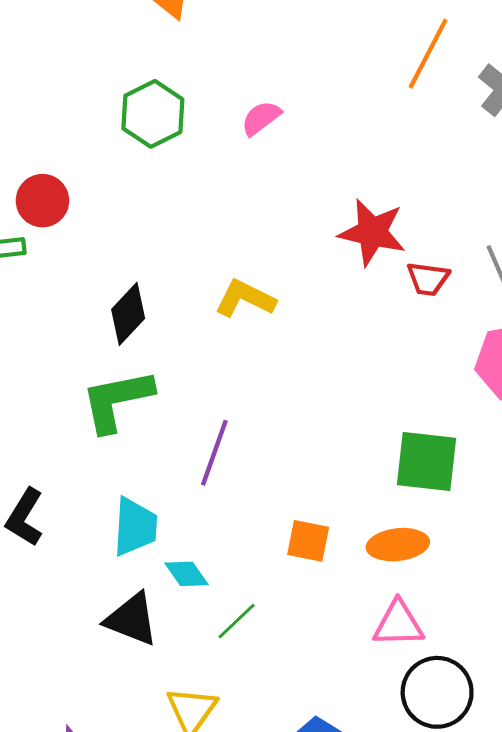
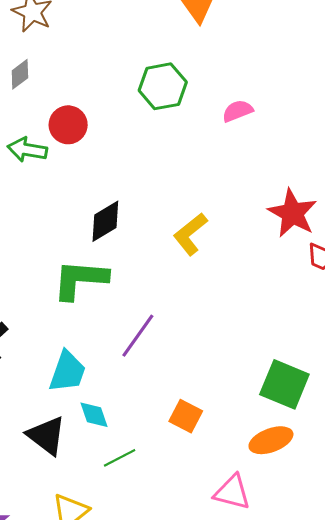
yellow L-shape: (245, 299) -> (190, 234), turned -81
orange ellipse: (398, 545) -> (271, 440), moved, turned -30

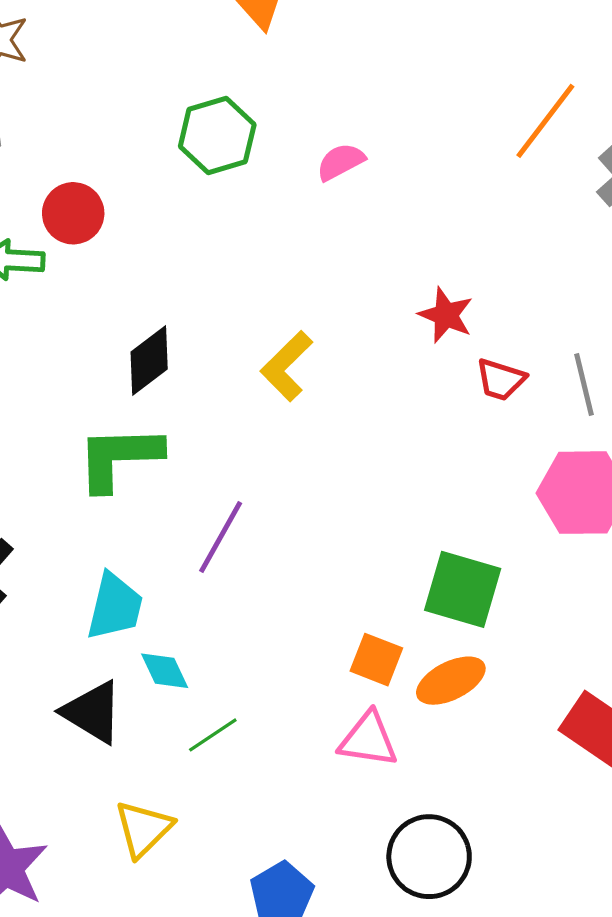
red star: (293, 213) -> (446, 315), size x0.7
orange square: (186, 416) -> (376, 660), moved
pink triangle: (232, 492) -> (368, 740), moved

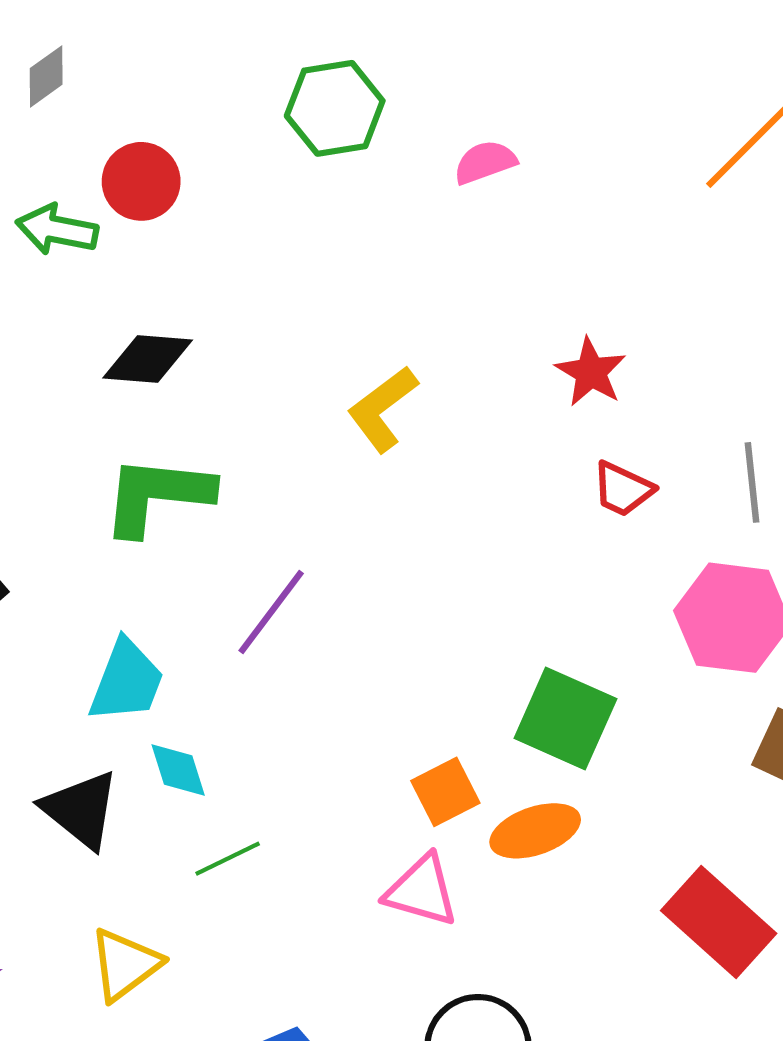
black diamond: (149, 360) -> (148, 359), moved, turned 34
red trapezoid: (501, 380) -> (623, 489), moved
orange square: (376, 660) -> (445, 792), turned 34

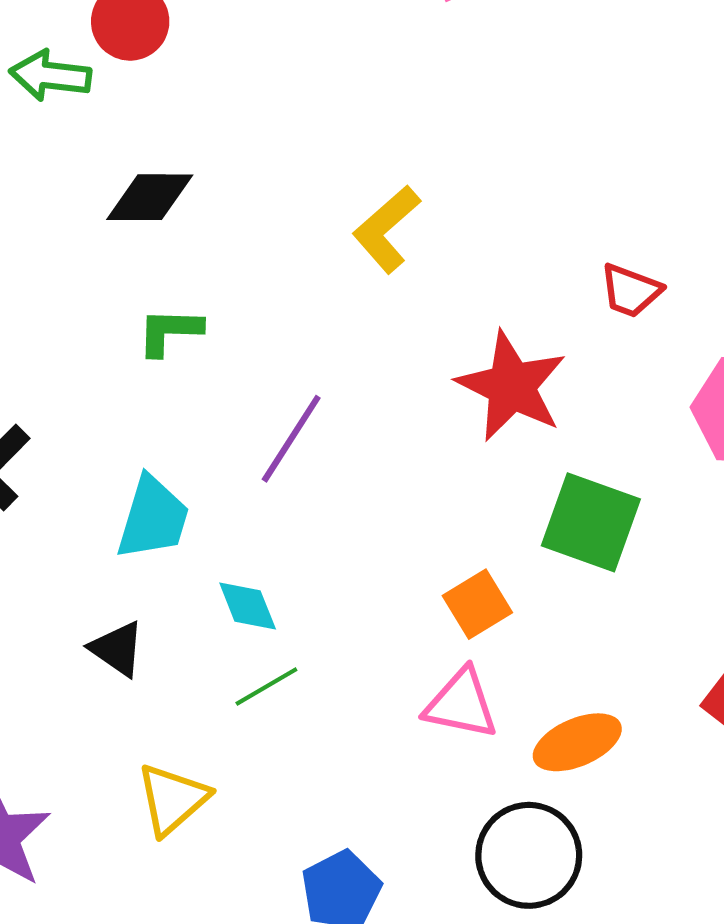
red star: (591, 372) -> (511, 386), moved, size x1.6
green L-shape: (157, 495) -> (170, 331), size x0.6
cyan diamond: (178, 770) -> (248, 606), moved
black triangle: (81, 810) -> (117, 649), size x0.7
orange ellipse: (535, 831) -> (577, 742), moved

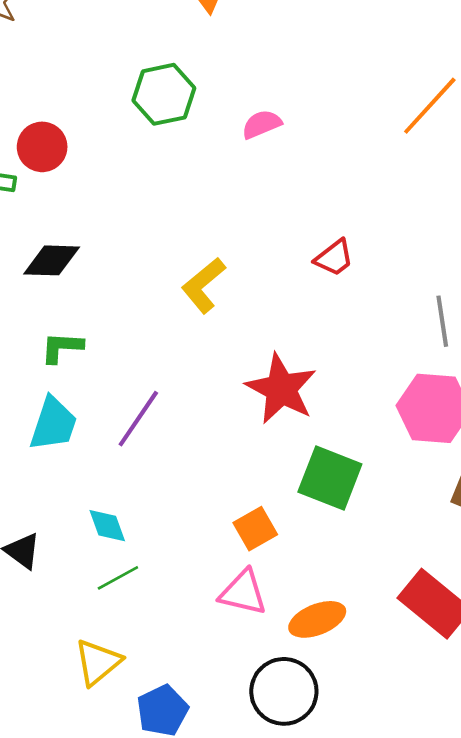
red trapezoid: (631, 291) -> (334, 258), moved, turned -60
cyan trapezoid: (153, 518) -> (53, 424), moved
yellow triangle: (172, 799) -> (98, 662), moved

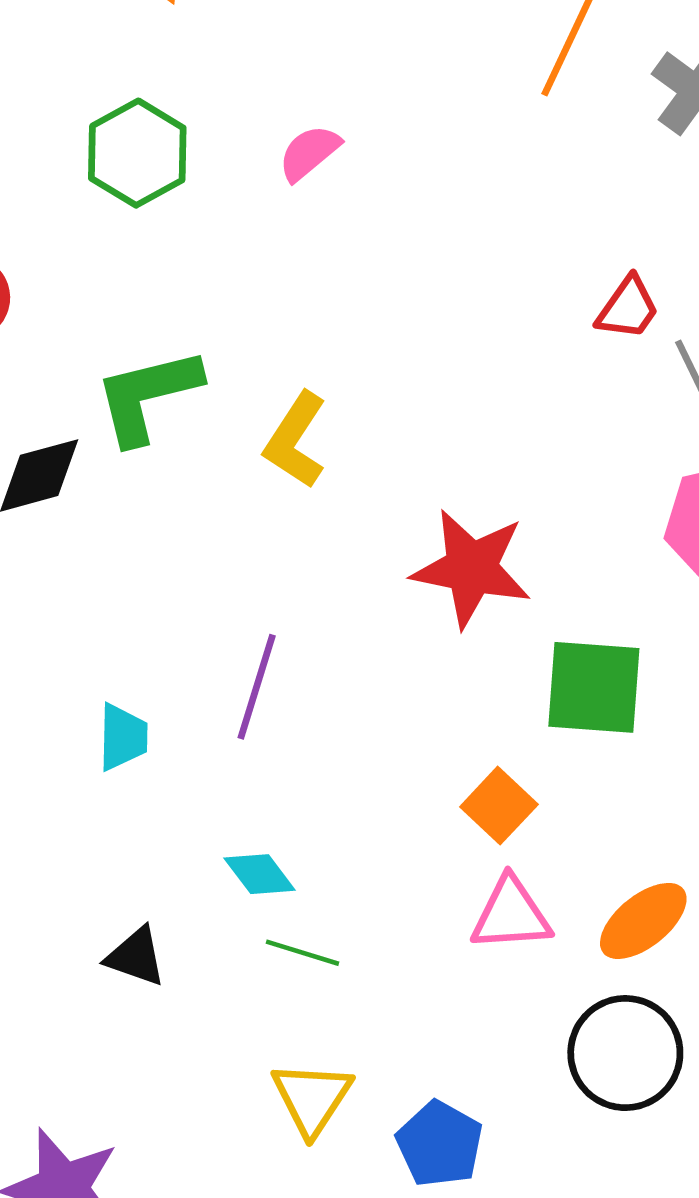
red trapezoid: (334, 258) -> (628, 308), moved
green L-shape: (62, 347) -> (147, 396), moved, size x1.6
cyan trapezoid: (53, 424) -> (123, 737), size x0.7
green line: (118, 578) -> (303, 953), turned 63

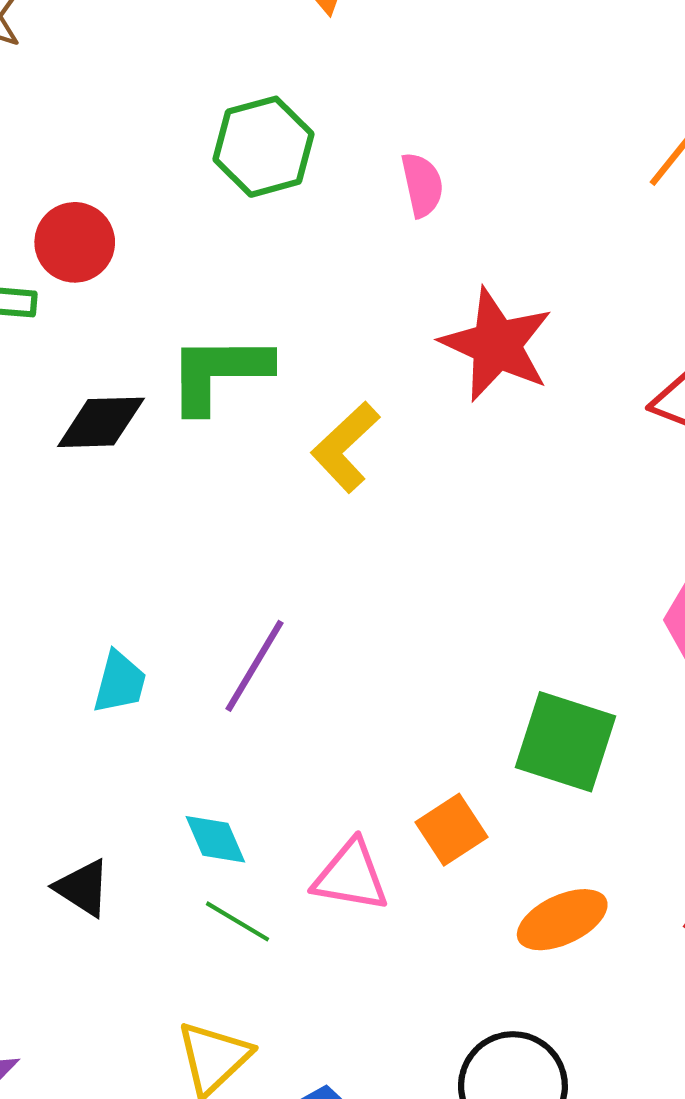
pink semicircle: (309, 153) -> (422, 185), turned 104
red star: (471, 568) -> (496, 345), moved
pink triangle: (511, 914) -> (351, 876), moved
orange ellipse: (643, 921) -> (562, 920), moved

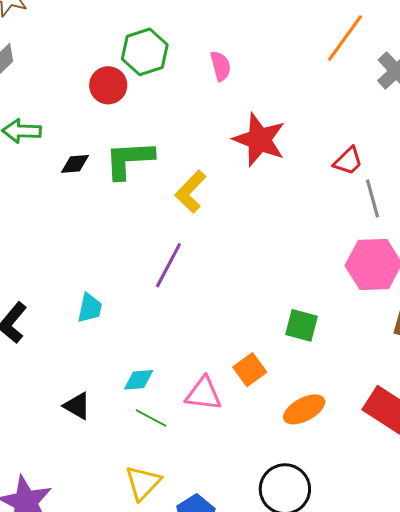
red circle: (75, 242) -> (108, 85), moved
black diamond: (101, 422) -> (75, 164), moved, size x0.7
purple line: (254, 666) -> (168, 265), moved
green square: (566, 742) -> (301, 325), size x0.7
cyan diamond: (215, 839) -> (139, 380), turned -68

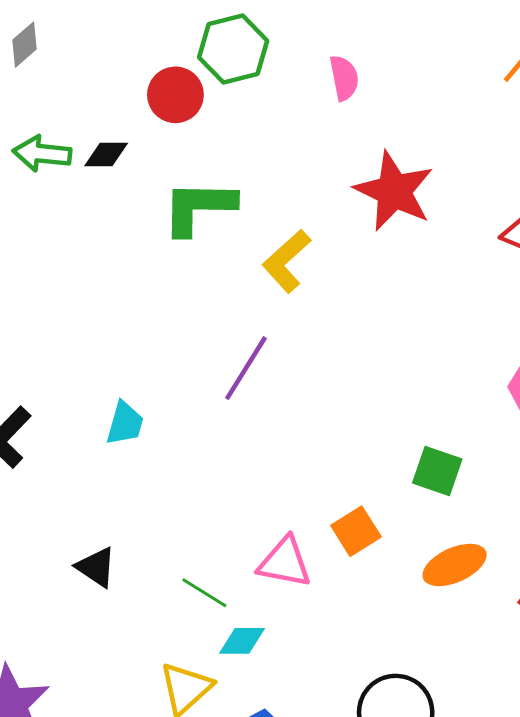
black diamond: (75, 164) -> (106, 155), moved
cyan diamond: (139, 380) -> (242, 641), moved
orange ellipse: (304, 409) -> (455, 565), moved

